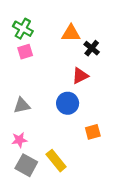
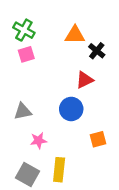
pink star: (19, 140) -> (38, 141), moved
yellow rectangle: (56, 161) -> (59, 170), turned 45

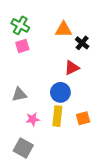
yellow rectangle: (59, 170) -> (57, 116), moved

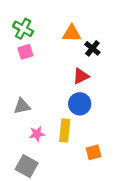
blue circle: (60, 92) -> (80, 104), moved
orange square: (83, 118) -> (94, 152), moved

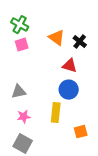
orange triangle: (72, 33) -> (57, 38), moved, turned 36
red triangle: (81, 76) -> (70, 66), turned 42
pink star: (37, 134) -> (24, 117), moved

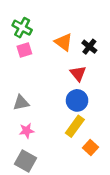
red triangle: (70, 66) -> (78, 74), turned 35
yellow rectangle: (56, 113) -> (75, 126), moved, turned 30
orange square: (81, 132) -> (90, 147), turned -32

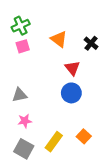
green cross: (22, 28) -> (21, 26), turned 36
black cross: (89, 47) -> (91, 43), moved
yellow rectangle: (75, 126) -> (54, 142), moved

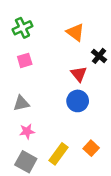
orange triangle: (59, 39) -> (75, 32), moved
black cross: (91, 43) -> (99, 56), moved
pink square: (23, 46) -> (25, 60), moved

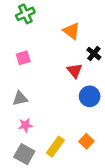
green cross: (22, 28) -> (25, 14), moved
blue circle: (78, 101) -> (90, 96), moved

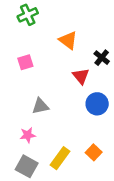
orange triangle: (71, 31) -> (68, 40), moved
gray triangle: (20, 98) -> (40, 106), moved

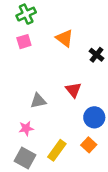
pink square: (25, 62) -> (24, 42), moved
red triangle: (81, 76) -> (73, 90), moved
blue circle: (97, 104) -> (94, 117), moved

